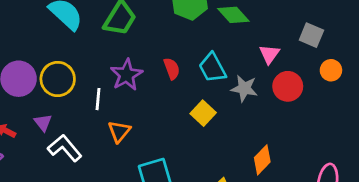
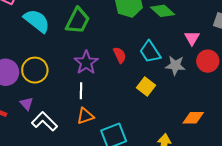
white line: (98, 99) -> (81, 91), moved
orange triangle: (119, 131) -> (85, 116), moved, turned 36
orange diamond: (262, 160) -> (193, 118), turned 50

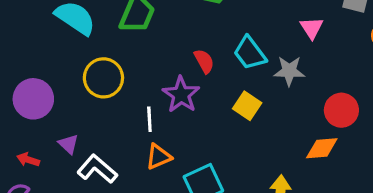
red circle: (208, 61) -> (341, 110), moved
purple star: (86, 63) -> (181, 95), moved
yellow circle: (35, 70) -> (103, 78), moved

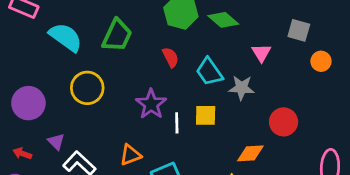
red semicircle: (204, 61) -> (171, 57), moved
yellow square: (247, 106) -> (206, 115), turned -35
white line: (149, 119) -> (177, 123), moved
orange diamond: (322, 148) -> (250, 153), moved

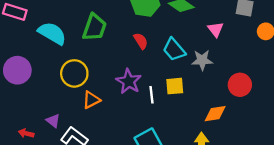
purple circle: (28, 103) -> (17, 70), moved
orange triangle: (130, 155) -> (91, 100), moved

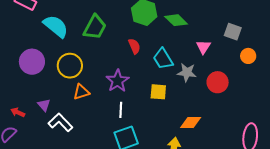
purple circle: (17, 70) -> (32, 62), moved
red circle: (240, 85) -> (218, 82), moved
white line: (152, 95) -> (121, 110), moved

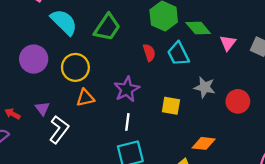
pink triangle: (203, 47) -> (228, 43), moved
cyan trapezoid: (163, 59) -> (178, 54), moved
white L-shape: (60, 122) -> (59, 130), turned 75

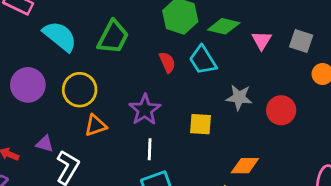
green diamond: (198, 28) -> (224, 26), turned -30
purple triangle: (42, 108) -> (45, 144), turned -32

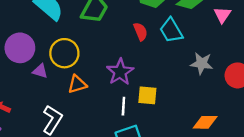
yellow square: (200, 124) -> (147, 95), moved
purple triangle: (45, 144) -> (40, 71), moved

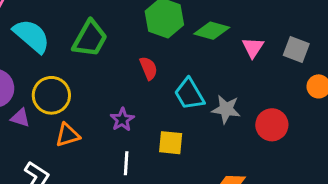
cyan trapezoid: (171, 30) -> (189, 94), moved
purple star: (120, 72) -> (122, 119), size x0.7
yellow square: (147, 95) -> (171, 143), moved

